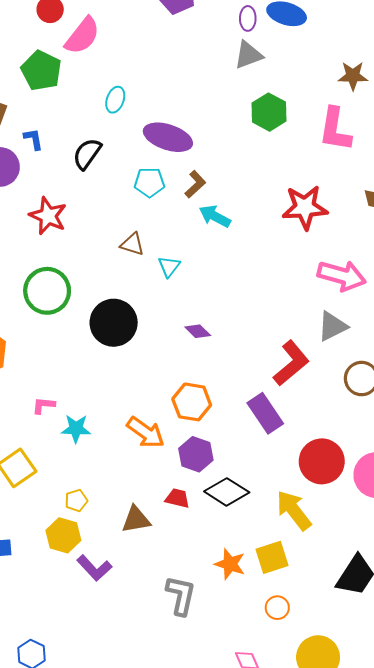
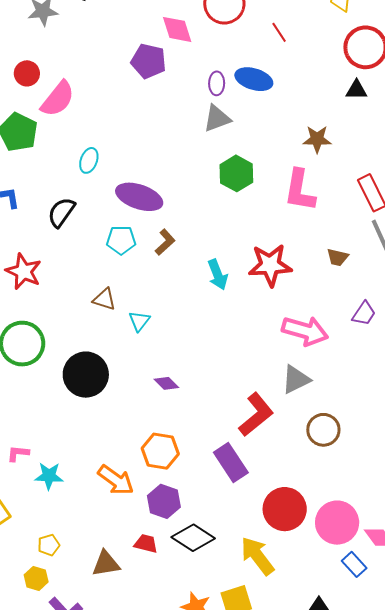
cyan arrow: (215, 216) -> (218, 275), moved, turned -140
yellow hexagon: (63, 535) -> (36, 578), size x0.7

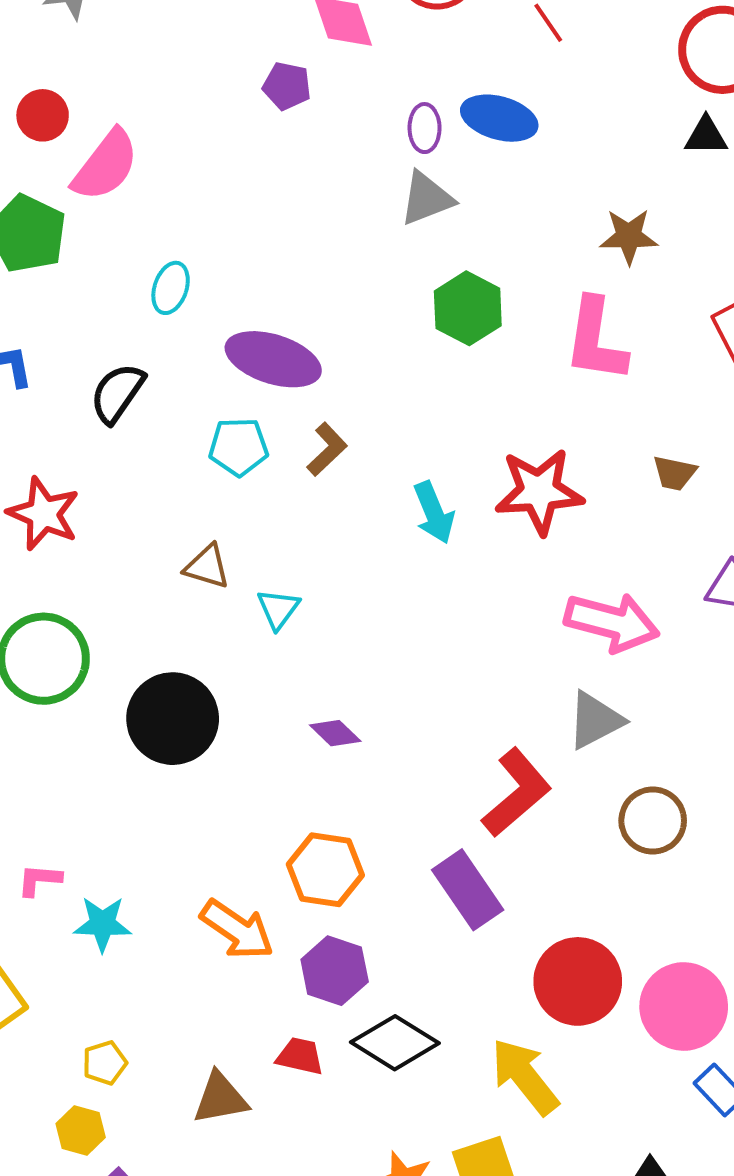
purple pentagon: (149, 61) -> (287, 86), size x0.7

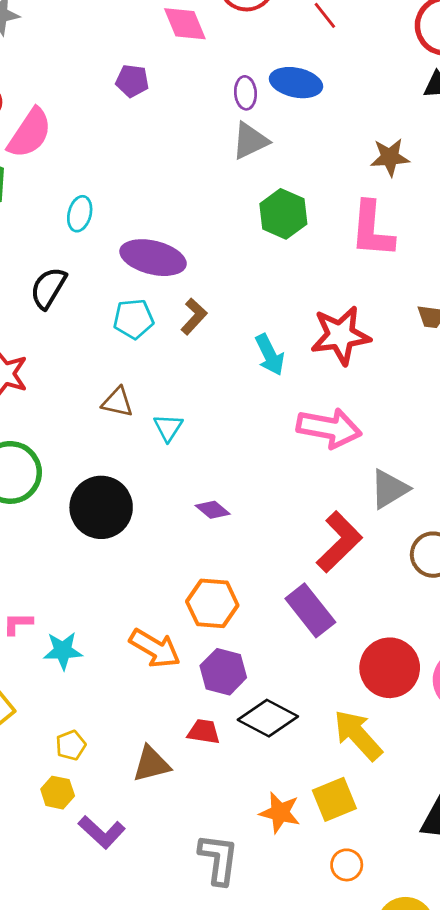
purple pentagon: (287, 86) -> (132, 81), moved
pink arrow: (612, 622) -> (329, 428), moved

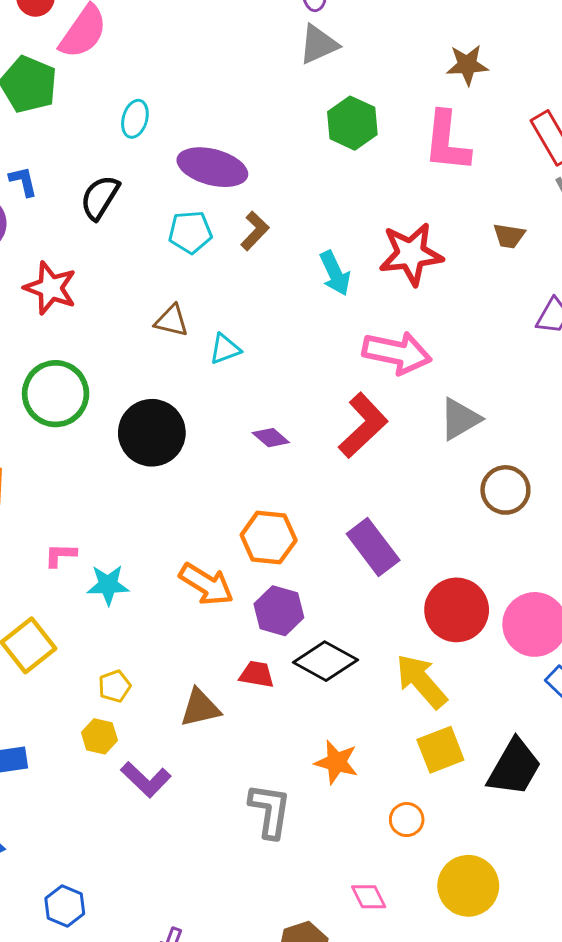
cyan triangle: (168, 428) -> (225, 349), turned 36
red L-shape: (339, 542) -> (363, 425), moved
yellow square: (334, 799) -> (440, 750), moved

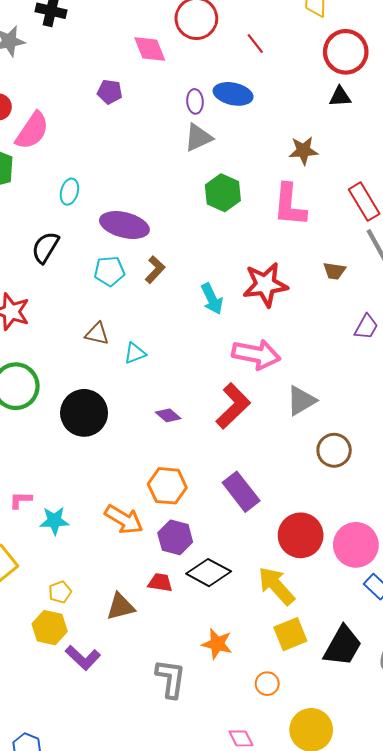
yellow hexagon: (99, 736) -> (50, 628), size x1.4

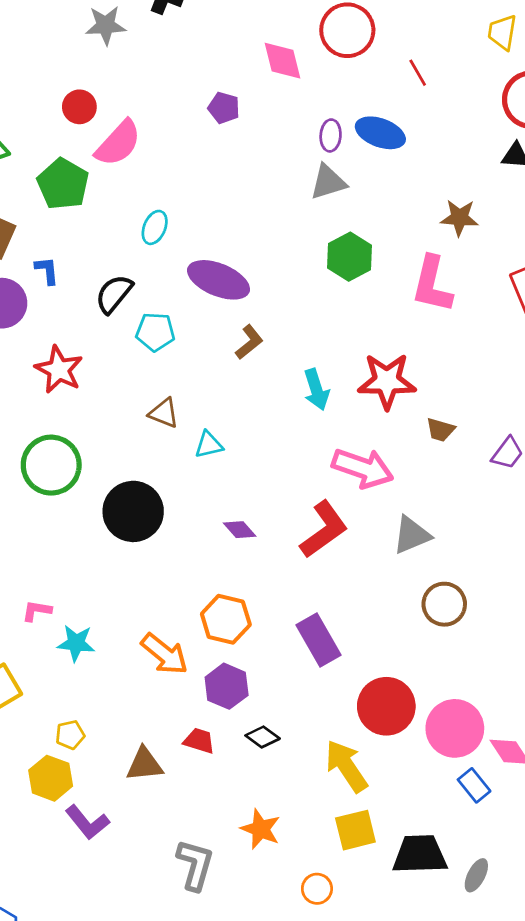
cyan pentagon: (109, 271) -> (155, 332), moved
brown trapezoid: (334, 271) -> (440, 430), moved
black diamond: (209, 573) -> (263, 737), size x0.6
black trapezoid: (343, 646) -> (420, 854), turned -129

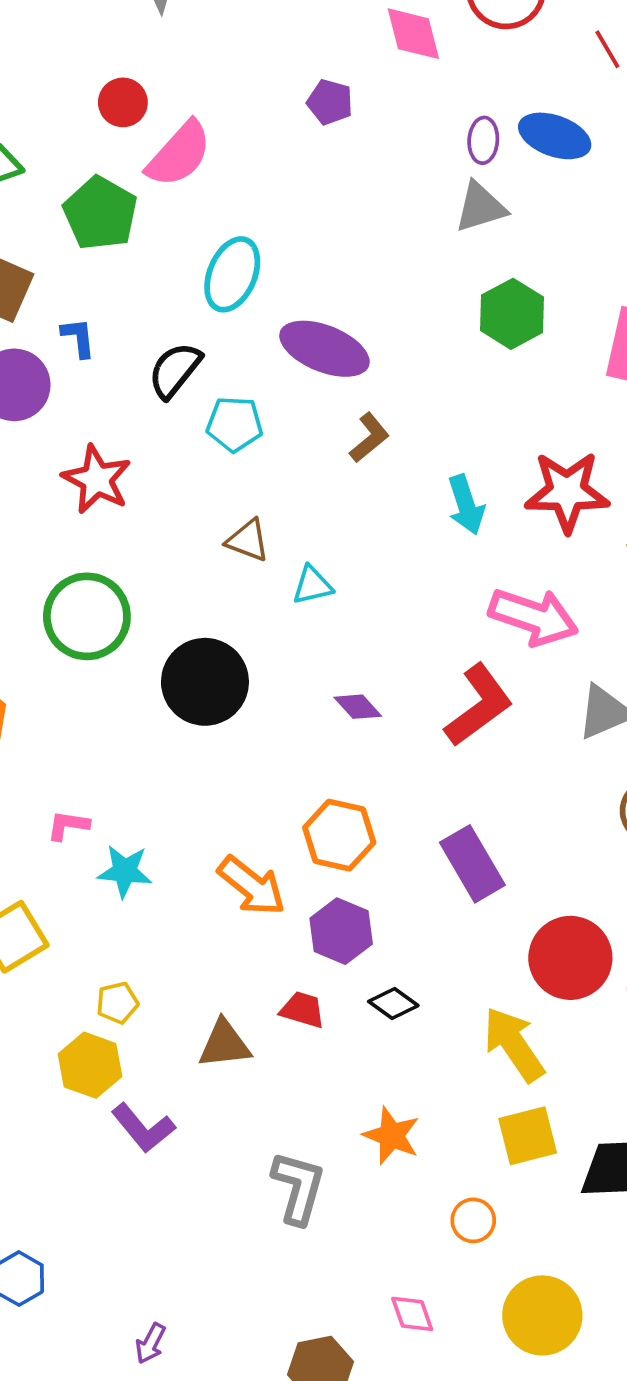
cyan ellipse: (155, 227) -> (232, 274), size x1.5

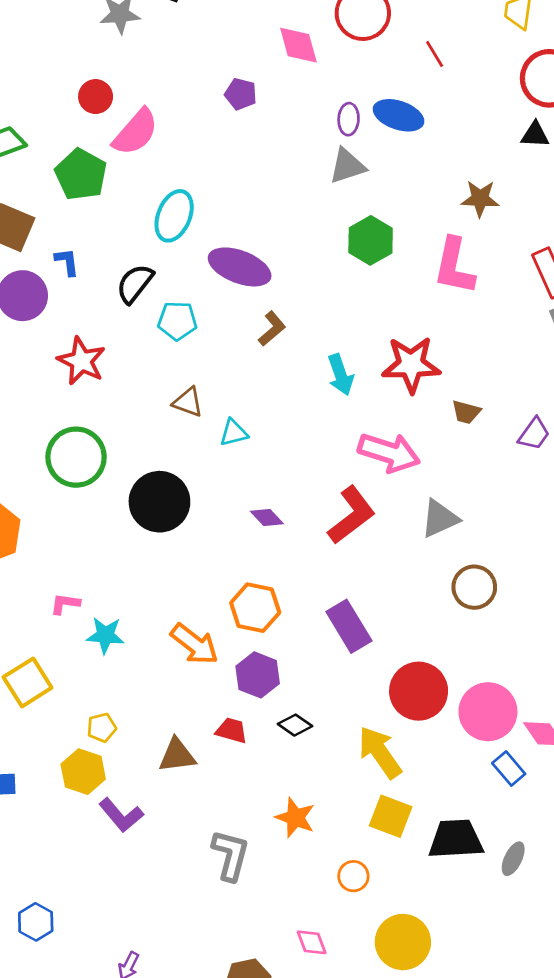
yellow square: (528, 1136) -> (391, 816), turned 36

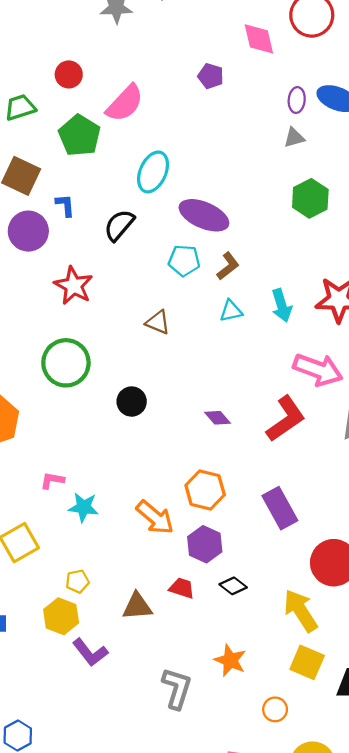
red circle: (96, 97) -> (69, 74), moved
gray triangle: (347, 166) -> (294, 138), size x0.7
cyan pentagon: (177, 321) -> (184, 261), moved
cyan triangle: (234, 433) -> (231, 311), moved
black circle: (159, 502) -> (132, 402), size x0.6

